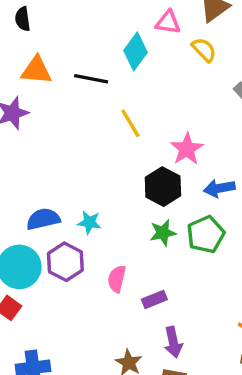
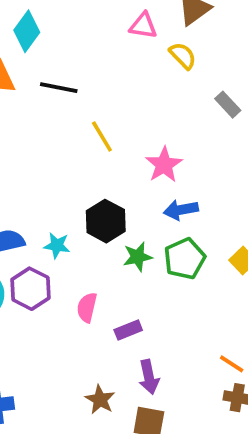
cyan diamond: (136, 51) -> (27, 31), moved
black hexagon: (163, 187) -> (106, 221), moved
blue arrow: (219, 188) -> (181, 210), moved

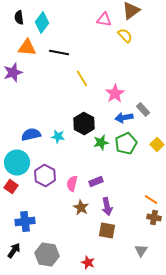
gray rectangle: (228, 105) -> (143, 110), moved
purple hexagon: (31, 289) -> (45, 176), moved
pink semicircle: (87, 307) -> (72, 184), moved
brown star: (100, 400) -> (81, 208), moved

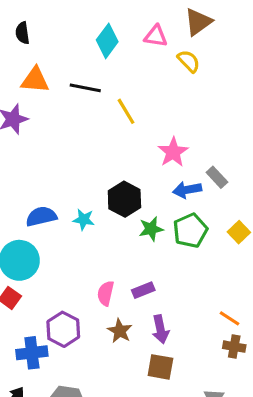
cyan diamond: (42, 22) -> (107, 41), moved
yellow line: (82, 78) -> (126, 111), moved
purple hexagon: (45, 176) -> (63, 329), moved

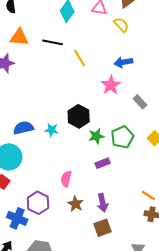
blue arrow: (187, 190) -> (123, 62), moved
purple rectangle: (143, 290) -> (103, 163), moved
blue cross: (32, 353) -> (17, 218), turned 30
brown square: (160, 367) -> (103, 228), turned -30

